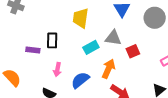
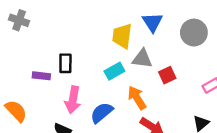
yellow trapezoid: (81, 18) -> (122, 36), moved
orange arrow: (108, 69) -> (137, 98), turned -54
pink arrow: (57, 70) -> (73, 100), size x1.5

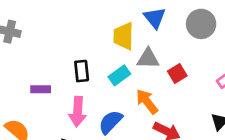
black rectangle: (65, 63) -> (82, 71), moved

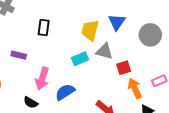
black rectangle: (82, 71) -> (44, 27), moved
orange arrow: (147, 102) -> (135, 88), moved

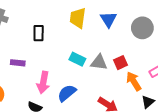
yellow trapezoid: (90, 30) -> (78, 18), moved
gray triangle: (104, 51) -> (99, 62), moved
cyan rectangle: (80, 59) -> (77, 59), turned 56

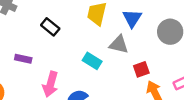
black rectangle: (39, 33) -> (50, 27), turned -56
gray triangle: (99, 62) -> (119, 44), moved

